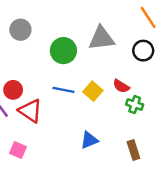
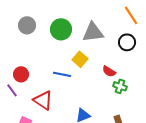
green circle: (63, 51) -> (61, 29), moved
yellow square: (93, 91) -> (80, 59), moved
red triangle: (30, 111) -> (43, 100), moved

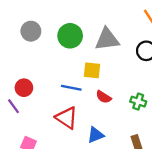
yellow square: (80, 59) -> (92, 70), turned -35
red semicircle: (109, 71) -> (104, 97), moved
red triangle: (43, 100) -> (67, 118), moved

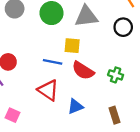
red semicircle: (104, 97) -> (83, 71), size x1.5

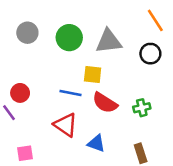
green cross: (116, 75) -> (142, 108), turned -32
blue triangle: (75, 106) -> (96, 143), turned 42
pink square: (12, 115) -> (25, 153), turned -32

